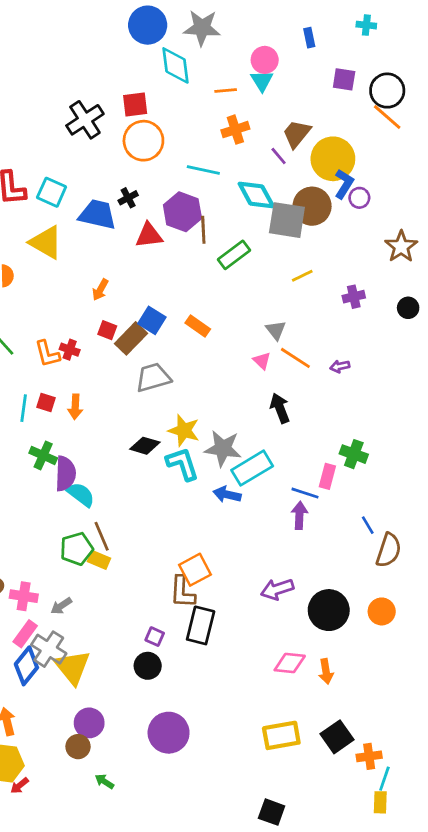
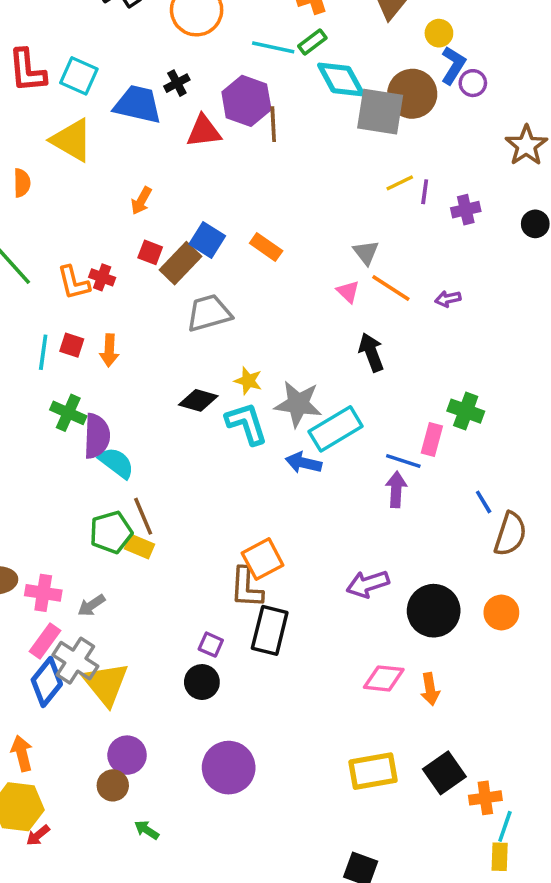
purple line: (279, 156) -> (425, 192), moved, turned 48
yellow circle: (333, 159) -> (439, 33), size x0.5
green rectangle: (234, 255) -> (312, 42), moved, size x0.7
yellow star: (184, 430) -> (248, 381), size x0.7

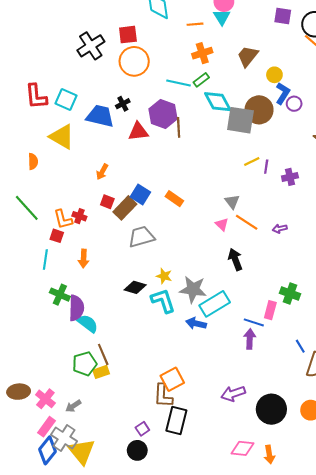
red square: (72, 345) -> (57, 236), moved
yellow rectangle: (140, 547) -> (101, 372), turned -42
pink cross: (43, 593) -> (45, 399), turned 30
purple square: (211, 645) -> (142, 429), turned 32

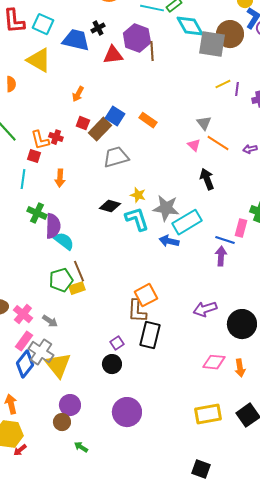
gray arrow: (73, 406) -> (50, 321), turned -112

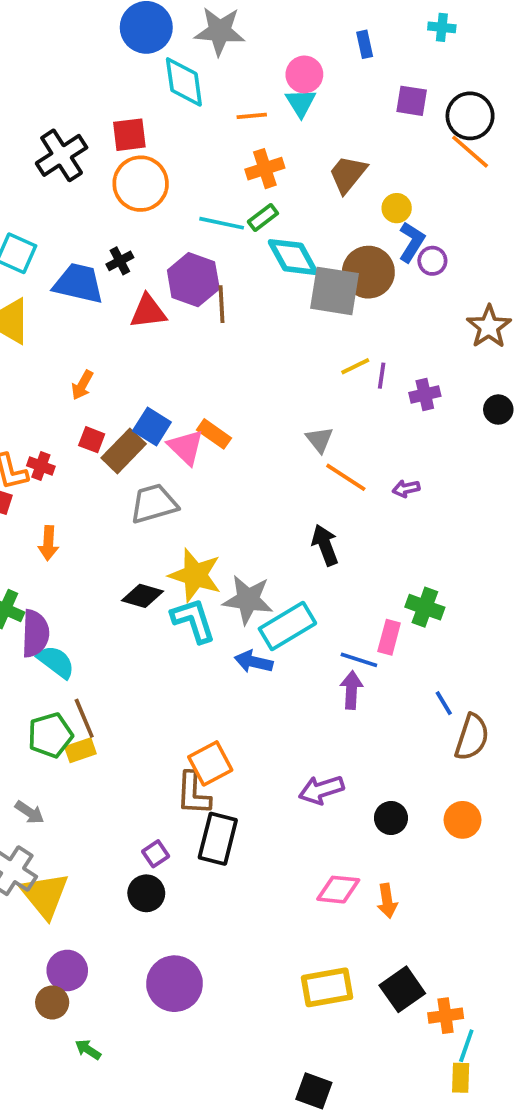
pink triangle: (194, 145) -> (186, 447), moved, size x1.5
yellow star: (138, 195) -> (195, 575), size x1.8
black circle: (242, 324) -> (391, 818), size x0.6

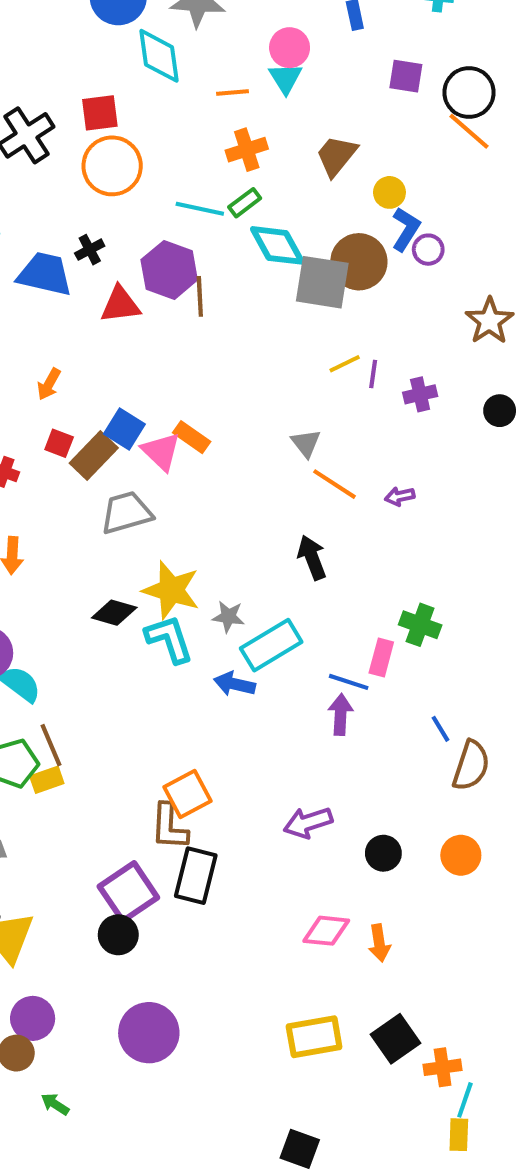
gray star: (248, 600) -> (228, 617), size x0.6
purple square: (156, 854) -> (128, 892), size x2.0

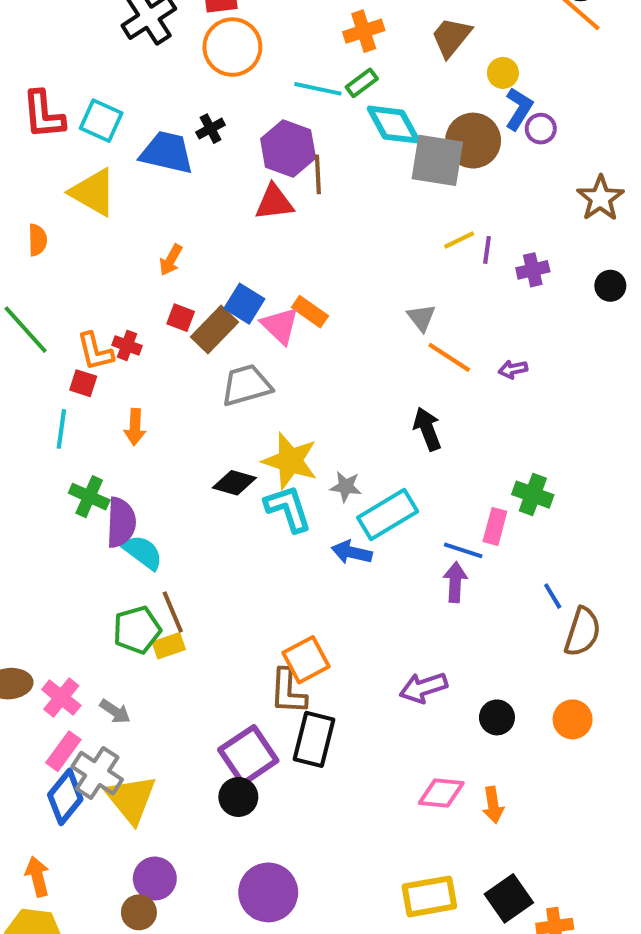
red triangle: (120, 305) -> (274, 202), moved

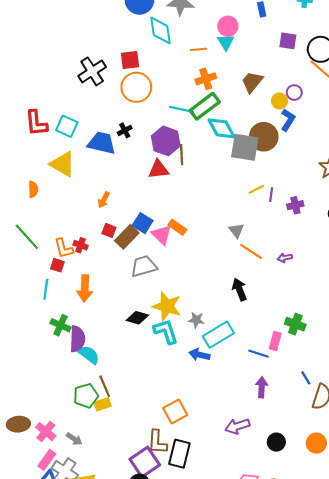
green rectangle: (362, 83) -> (205, 106), size x1.8
purple circle: (541, 129) -> (294, 93), moved
orange arrow: (135, 427) -> (85, 288), size x1.4
purple arrow: (455, 582) -> (262, 387), moved
brown L-shape: (288, 692) -> (157, 442), moved

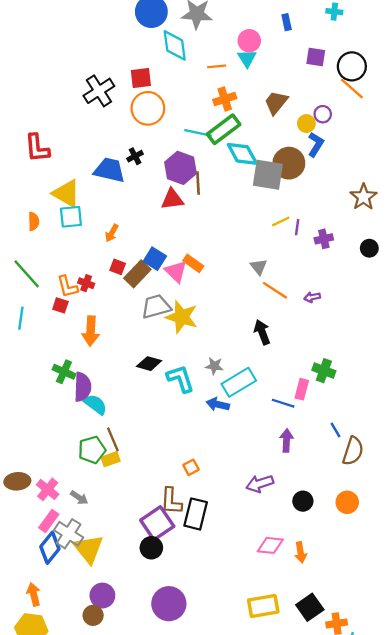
cyan square: (67, 126) -> (71, 217), moved, turned -30
cyan line: (46, 289) -> (21, 318), moved
yellow star: (167, 306) -> (182, 317), moved
orange square: (175, 412) -> (191, 467), size x0.6

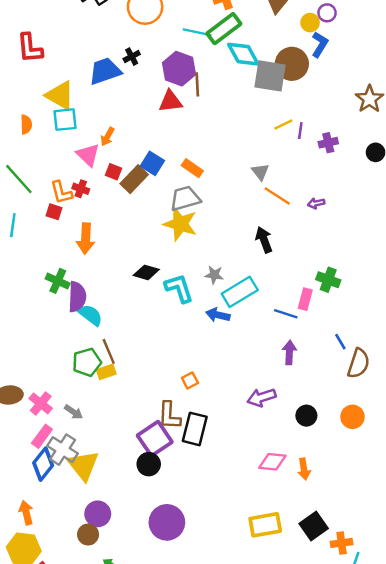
blue trapezoid: (109, 170) -> (105, 71), turned -32
pink triangle: (176, 272) -> (88, 155), moved
gray trapezoid: (156, 306) -> (185, 198), moved

